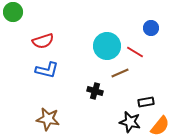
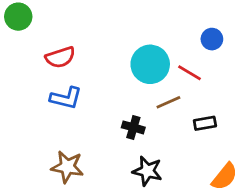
black rectangle: (146, 102) -> (205, 123), moved
black star: (130, 122) -> (147, 171), moved

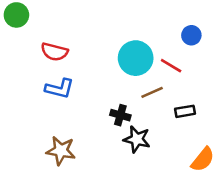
red semicircle: (60, 57) -> (54, 52), turned 32
black star: (147, 171) -> (137, 139), moved

